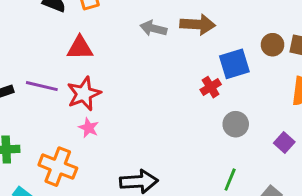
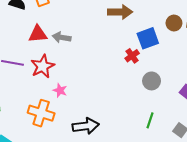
gray arrow: (153, 28) -> (62, 37), moved
pink star: (89, 128) -> (60, 90), moved
orange cross: (58, 167) -> (41, 113), moved

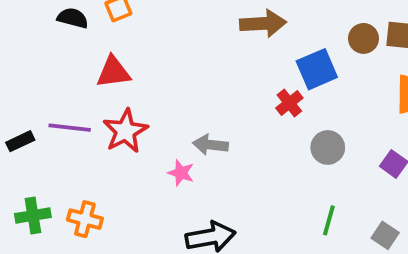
gray arrow: (62, 37) -> (210, 145), moved
pink star: (60, 90) -> (181, 173), moved
orange cross: (41, 113) -> (85, 219), moved, size x0.7

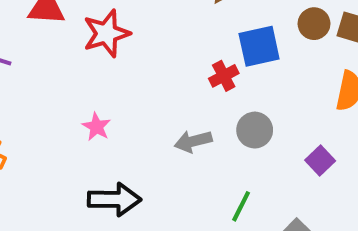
red star: (125, 131) -> (106, 33), moved
gray arrow: (210, 145) -> (193, 141), moved, turned -32

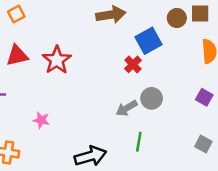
pink star: (96, 127) -> (41, 120), moved
gray circle: (255, 130) -> (152, 98), moved
green line: (241, 206) -> (139, 142), moved

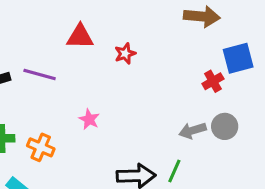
red star: (57, 60) -> (125, 54), size x0.6
green line: (139, 142) -> (174, 171), moved

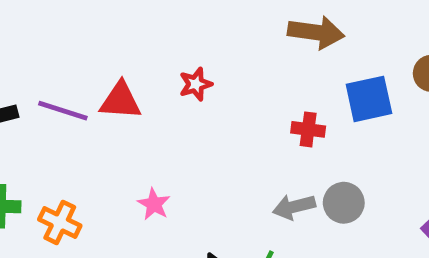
red triangle: (80, 37) -> (121, 101), moved
red cross: (213, 81) -> (308, 129), moved, turned 35
pink star: (89, 119) -> (154, 204), moved

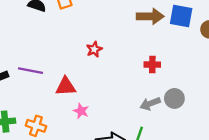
blue square: (369, 99) -> (181, 16), moved, turned 30
red triangle: (121, 101) -> (66, 86), moved

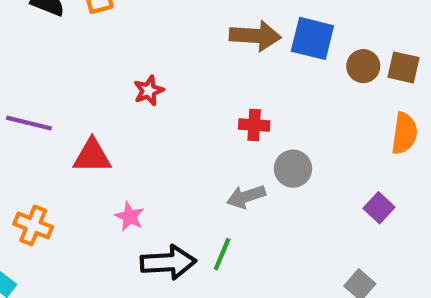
gray circle: (174, 98) -> (293, 169), moved
pink star: (81, 111) -> (130, 217), moved

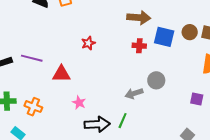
blue square: (312, 38) -> (164, 37), moved
red cross: (254, 125) -> (139, 46), moved
purple square: (379, 208) -> (197, 99), turned -32

